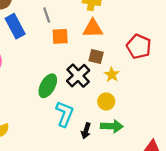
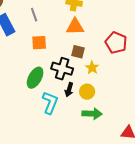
orange square: (60, 36) -> (39, 43), moved
black cross: (78, 76) -> (62, 69), turned -30
black arrow: (86, 131) -> (69, 90), moved

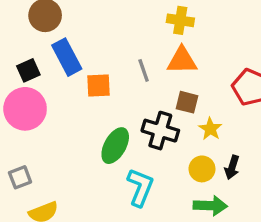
gray line: (34, 15) -> (144, 70), moved
orange square: (39, 43) -> (98, 85), moved
black arrow: (69, 90) -> (232, 167), moved

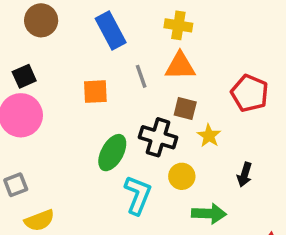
blue rectangle: (67, 57) -> (111, 31), moved
black arrow: (232, 167) -> (245, 175), moved
yellow circle: (202, 169) -> (182, 176), moved

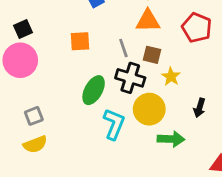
gray line: (141, 76) -> (123, 48), moved
red pentagon: (250, 93) -> (197, 28), moved
yellow circle: (182, 176) -> (149, 109), size x1.5
gray square: (16, 185) -> (34, 116), moved

